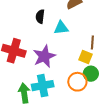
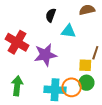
yellow square: (85, 57) -> (85, 65), turned -32
cyan cross: (43, 86) -> (55, 90), moved

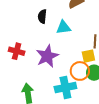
red cross: (17, 42) -> (17, 51), size x0.7
orange circle: (72, 87) -> (80, 71), moved

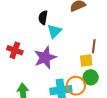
cyan triangle: (63, 27) -> (54, 31), moved, turned -42
orange circle: (80, 71) -> (76, 86), moved

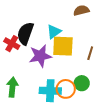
black semicircle: (43, 18) -> (25, 33), moved, size x1.6
yellow square: (86, 60) -> (63, 46), moved, size x1.6

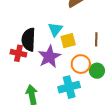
yellow square: (63, 46) -> (68, 41), size x0.7
orange circle: (66, 89) -> (81, 64), moved

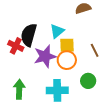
brown line: (96, 39) -> (95, 50), turned -40
orange circle: (81, 64) -> (67, 60), moved

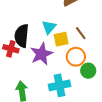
brown line: (95, 50) -> (81, 33), moved
orange circle: (67, 60) -> (76, 57), moved

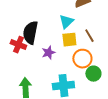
cyan triangle: (49, 27) -> (66, 22), moved
purple star: (41, 54) -> (48, 53), size x0.6

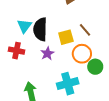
cyan triangle: (66, 22) -> (24, 26), moved
black semicircle: (30, 33) -> (40, 29), moved

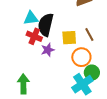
cyan triangle: (24, 26) -> (31, 18), turned 35
red cross: (16, 51) -> (34, 36), moved
cyan cross: (68, 84) -> (82, 84), moved, turned -30

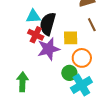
brown line: (89, 34) -> (92, 25), moved
purple star: (48, 50) -> (48, 49), size x1.6
green circle: (92, 73) -> (69, 73), moved

